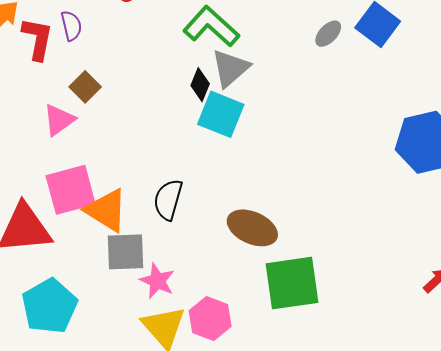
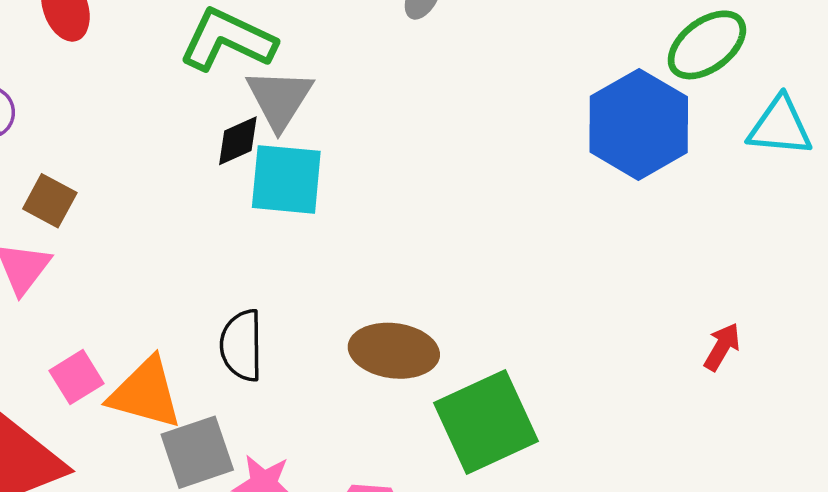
black diamond: (200, 85) -> (238, 141), turned 60
pink square: (71, 190) -> (77, 377), size x0.6

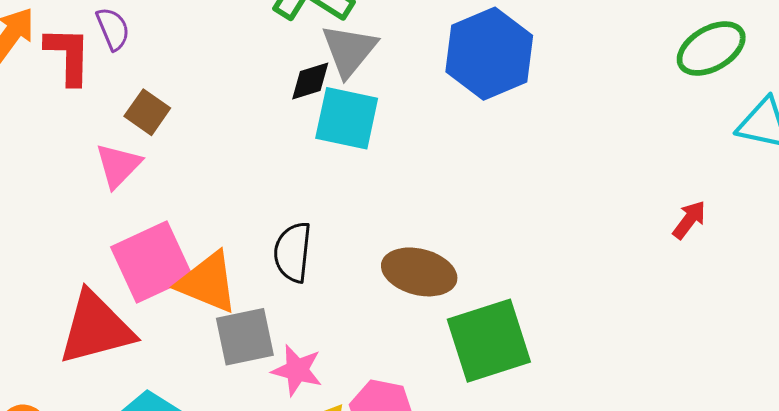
blue hexagon: (639, 124) -> (489, 54), moved
red arrow: (722, 347) -> (689, 220), moved
pink square: (77, 377) -> (152, 262), size x1.8

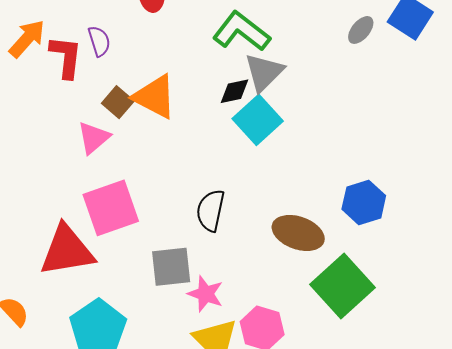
blue hexagon: (489, 54) -> (364, 202), moved, size x0.7
cyan square: (347, 118) -> (258, 120), turned 30
orange triangle: (208, 282) -> (155, 97), moved
green square: (489, 341) -> (343, 286), turned -30

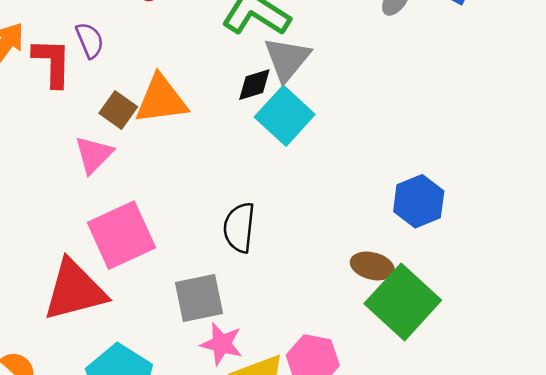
orange triangle: (155, 97) -> (161, 100), turned -30
brown ellipse: (298, 233) -> (372, 266), moved, size x0.7
pink star: (206, 294) -> (222, 344), moved

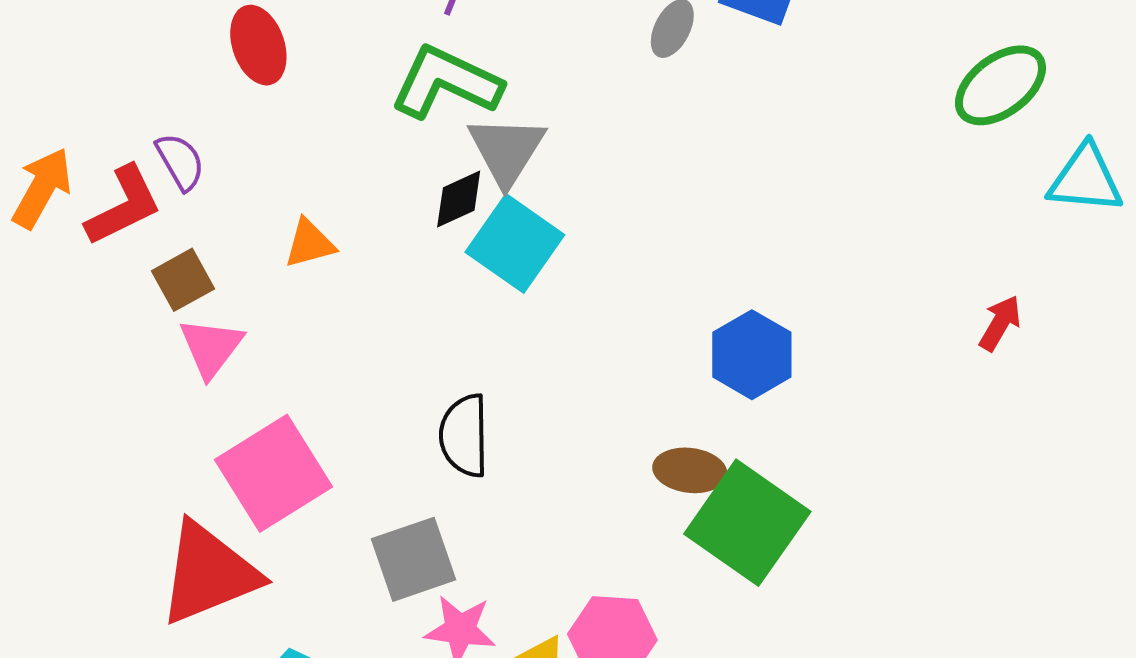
red L-shape: (52, 62) -> (124, 206), turned 70
orange triangle: (161, 100) -> (309, 243), size x0.6
brown square: (118, 110) -> (183, 280), moved, turned 33

